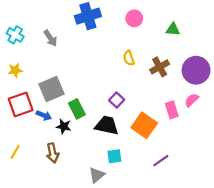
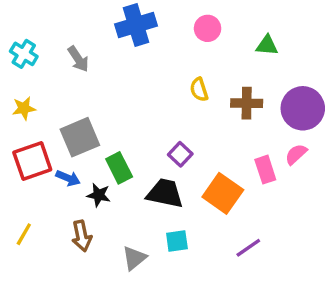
brown cross: (160, 67) -> (247, 103), turned 30
gray triangle: (97, 175) -> (134, 258), moved

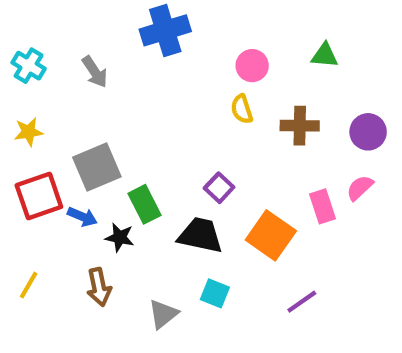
pink circle: (208, 28) -> (252, 66), moved
purple circle: (303, 108) -> (368, 132), size x0.7
cyan square: (177, 241) -> (215, 293), turned 30

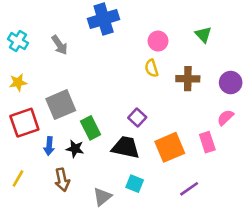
green triangle: (325, 55) -> (203, 35), turned 42
pink rectangle: (323, 206) -> (207, 142), moved
blue arrow: (82, 217) -> (49, 146), moved, turned 72
orange square: (271, 235) -> (170, 147), turned 32

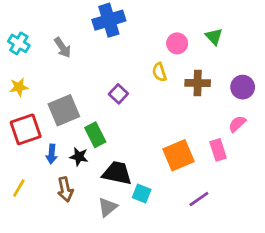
pink circle: (158, 41) -> (177, 43), moved
purple square: (137, 118) -> (118, 94), moved
black trapezoid: (126, 147) -> (117, 173), moved

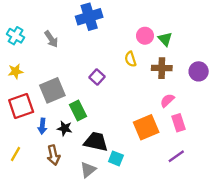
green triangle: (214, 37) -> (165, 39), moved
pink semicircle: (237, 124) -> (167, 100), moved
purple line: (199, 199) -> (176, 156), moved

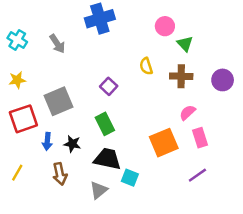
pink circle: (145, 36) -> (165, 26), moved
green rectangle: (78, 110) -> (105, 124), moved

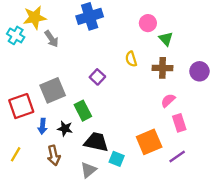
yellow star: (17, 80) -> (35, 18), moved, size x1.5
green rectangle: (105, 124) -> (83, 111), moved
orange square: (164, 143) -> (149, 142), moved

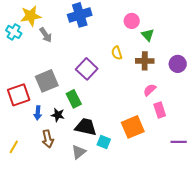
purple square: (97, 77) -> (87, 69), size x1.5
yellow line: (16, 154) -> (14, 147), moved
purple line: (177, 157) -> (179, 142), moved, turned 35

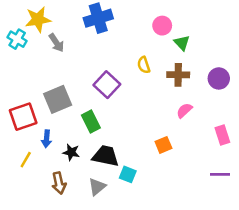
pink rectangle: (160, 110) -> (222, 135), moved
black star: (58, 115) -> (71, 152), moved
orange square: (133, 127) -> (163, 145), moved, size x0.6
brown arrow: (48, 139) -> (59, 183), moved
yellow line: (14, 147) -> (26, 160), moved

